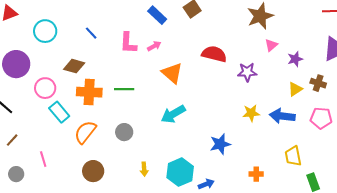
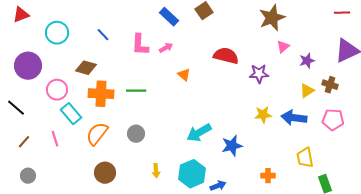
orange triangle: (172, 73) -> (184, 75), size x0.6
cyan arrow: (173, 114) -> (199, 133), moved
pink line: (43, 159) -> (55, 139), moved

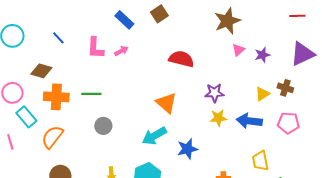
purple star: (307, 61) -> (262, 55), moved
purple star: (259, 74) -> (214, 93), moved
orange triangle: (184, 75) -> (166, 103), moved, size x1.6
gray circle: (136, 134) -> (103, 126), moved

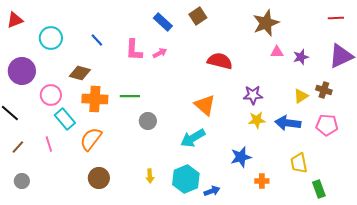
pink triangle: (238, 50) -> (277, 52), turned 40
gray circle: (103, 126) -> (148, 121), moved
blue star: (187, 149) -> (241, 157), moved

